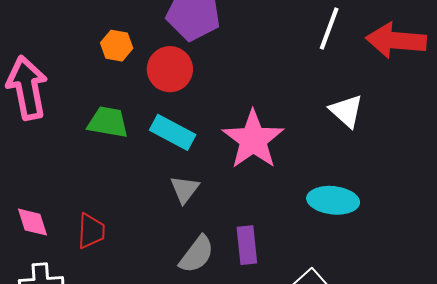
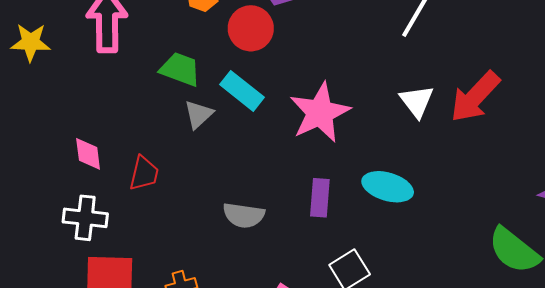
red arrow: (396, 40) -> (475, 97), moved, turned -62
gray triangle: (185, 189) -> (199, 114), moved
purple rectangle: (247, 245) -> (320, 198), moved
gray semicircle: (197, 254) -> (244, 215), turned 51

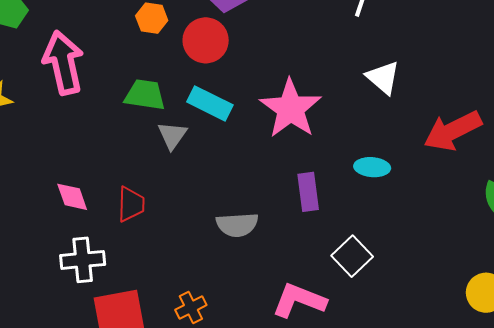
red arrow: (475, 97) -> (453, 131), moved, turned 32
cyan ellipse: (388, 187) -> (372, 167), size x0.7

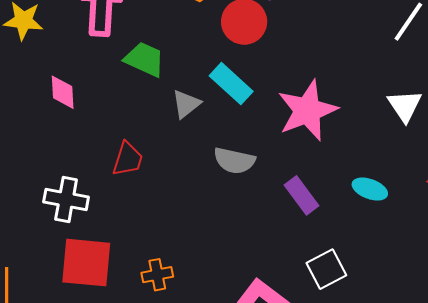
green trapezoid: (145, 95) -> (144, 59), moved
purple rectangle: (308, 192) -> (301, 195), turned -45
pink diamond: (72, 197) -> (63, 92), moved
gray semicircle: (237, 225) -> (234, 161), moved

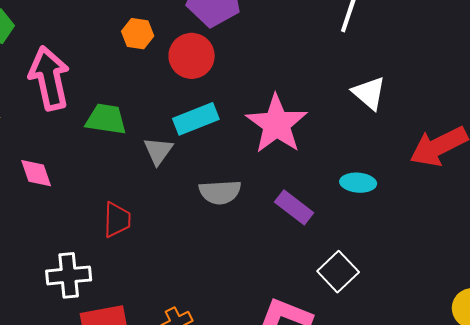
cyan rectangle: (231, 84) -> (196, 119), turned -48

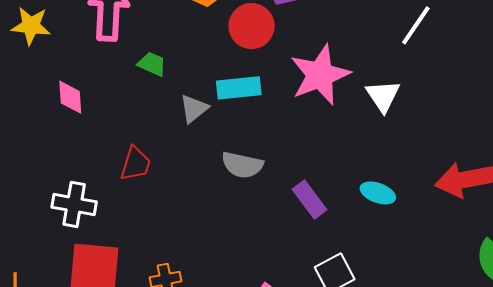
white triangle: (369, 93) -> (383, 96), moved
green trapezoid: (106, 119) -> (152, 64), size x0.7
pink star: (277, 124) -> (320, 75), moved

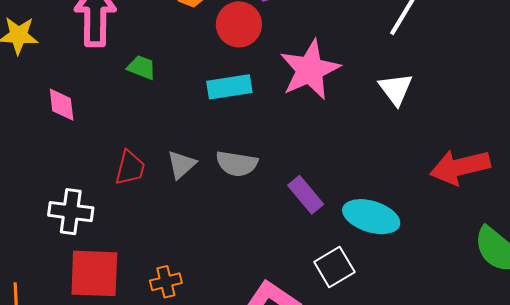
white triangle: (383, 96) -> (396, 89), moved
gray triangle: (194, 109) -> (181, 165), moved
cyan ellipse: (378, 193) -> (371, 217), moved, size x1.6

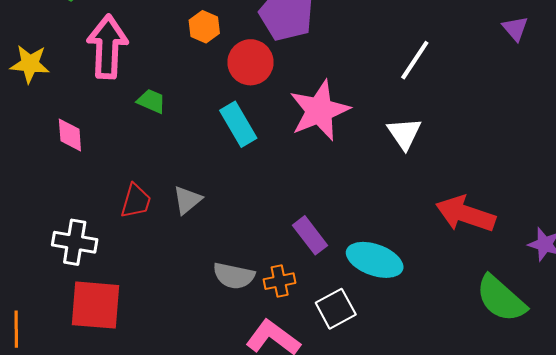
cyan rectangle: (229, 87) -> (238, 124), turned 66
gray semicircle: (237, 164) -> (234, 276), moved
red arrow: (460, 167) -> (465, 214), turned 30
orange cross: (166, 282) -> (280, 281), moved

